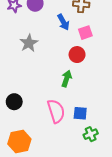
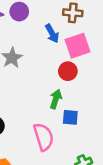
pink square: (85, 33) -> (78, 46), size x1.5
blue square: (80, 113) -> (70, 117), moved

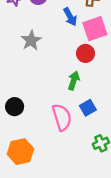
blue square: (70, 117) -> (88, 108), moved, turned -35

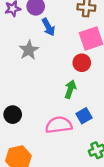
blue arrow: (70, 17) -> (48, 27), moved
pink semicircle: (62, 117) -> (59, 125), turned -80

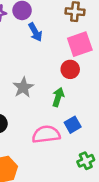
gray star: (29, 50) -> (23, 87), moved

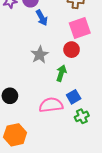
gray star: (23, 87) -> (40, 55), moved
green cross: (86, 161) -> (82, 116), moved

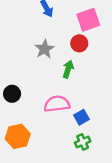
blue square: (74, 97) -> (82, 117), moved
green cross: (82, 116) -> (83, 142), moved

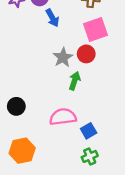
gray star: (45, 49) -> (63, 57), moved

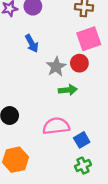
blue arrow: (52, 18) -> (32, 43), moved
green arrow: (75, 81) -> (68, 90), turned 66

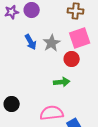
gray star: (56, 67) -> (52, 43), moved

